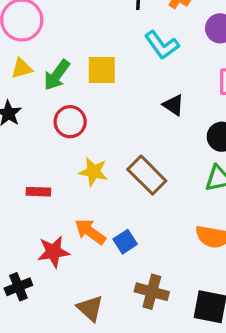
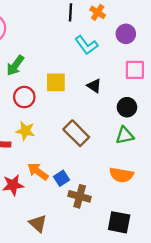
yellow square: (102, 70) -> (56, 82), moved
yellow star: (93, 172) -> (25, 131), moved
brown cross: (152, 292) -> (80, 196), moved

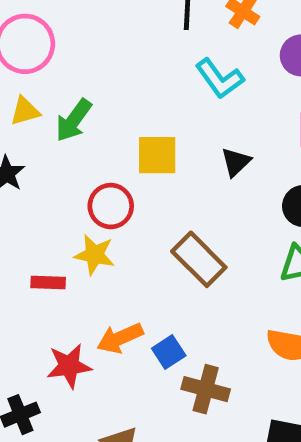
black triangle: (94, 86) -> (236, 162), turned 42
red circle: (24, 97) -> (111, 206), moved
orange arrow: (38, 172) -> (120, 338), turned -60

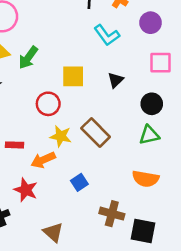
yellow star: (95, 255) -> (61, 136), moved
orange arrow: (120, 338) -> (43, 160), moved
red star: (69, 366) -> (26, 190), turned 30
brown cross: (206, 389) -> (112, 214), moved

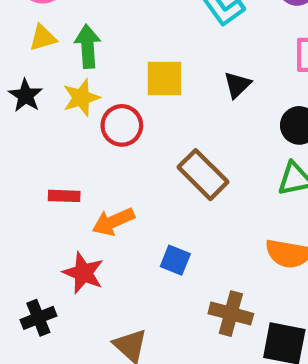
green arrow: (28, 58) -> (88, 46), turned 140
yellow star: (61, 136) -> (81, 98), moved, turned -30
blue square: (79, 182) -> (175, 260), turned -35

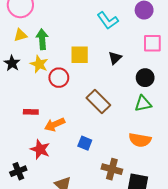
yellow star: (81, 98) -> (39, 64), turned -30

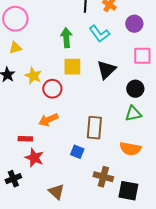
green arrow: (42, 39) -> (66, 38), moved
black triangle: (115, 58) -> (106, 70), size x1.5
brown rectangle: (98, 102) -> (94, 128), moved, turned 50
red rectangle: (31, 112) -> (25, 139), moved
orange arrow: (55, 124) -> (48, 120), moved

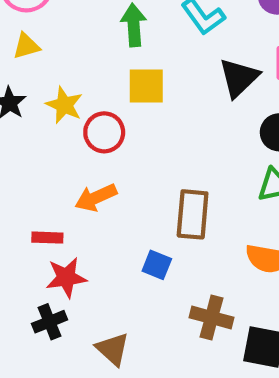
black triangle: (106, 70) -> (239, 78), moved
red star: (34, 158) -> (66, 278), turned -30
black cross: (13, 179) -> (49, 322), moved

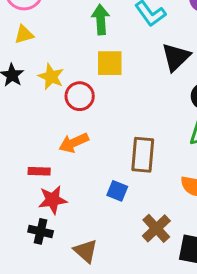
brown cross: (211, 318) -> (156, 228), turned 32
black cross: (49, 322) -> (41, 231), turned 35

